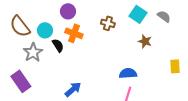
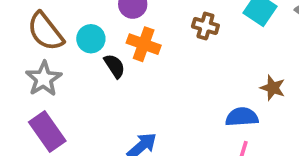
brown star: (145, 41) -> (273, 88), moved
gray star: (33, 52) -> (44, 79), moved

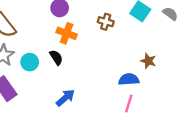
cyan circle: (91, 39) -> (30, 62), moved
black semicircle: (115, 66) -> (56, 57), moved

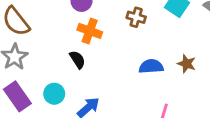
cyan circle: (30, 62) -> (54, 94), moved
blue semicircle: (129, 79) -> (151, 66), moved

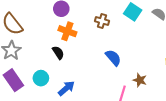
brown star: (187, 64) -> (140, 80), moved
blue semicircle: (151, 66) -> (113, 58), turned 54

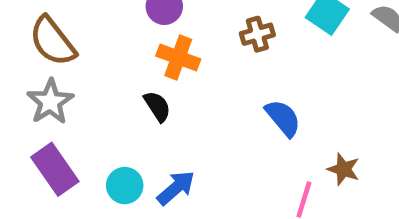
brown cross: (102, 21) -> (257, 34), turned -32
cyan circle: (41, 78) -> (125, 186), moved

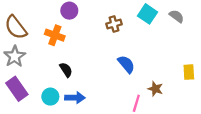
orange cross: (178, 57) -> (55, 35), moved
black semicircle: (157, 106) -> (66, 70), moved
blue arrow: (176, 188) -> (75, 98), turned 42

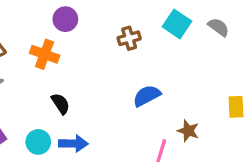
blue semicircle: (126, 64) -> (147, 96), turned -78

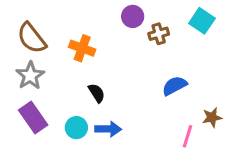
purple circle: (65, 19) -> (133, 16), moved
brown star: (188, 131) -> (212, 117), turned -30

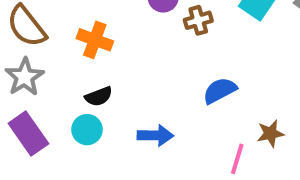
black semicircle: (97, 93) -> (99, 96), moved, turned 102
cyan circle: (76, 128) -> (87, 130), moved
blue arrow: (108, 129) -> (155, 135), moved

